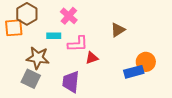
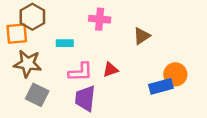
pink cross: (69, 16) -> (100, 19), moved, turned -36
pink L-shape: (78, 44) -> (80, 72), moved
brown star: (38, 58) -> (28, 64), moved

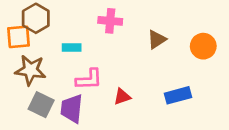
red triangle: (110, 70) -> (122, 97), moved
orange circle: (175, 74) -> (203, 46), moved
purple trapezoid: (85, 98) -> (72, 109), moved

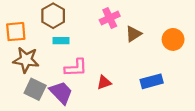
brown hexagon: (36, 18) -> (53, 16), moved
pink cross: (110, 21) -> (110, 18), moved, turned -30
purple trapezoid: (72, 109) -> (61, 93), turned 130

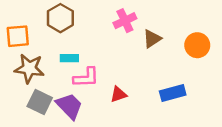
cyan rectangle: (61, 41) -> (69, 58), moved

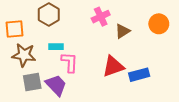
orange circle: (197, 45) -> (159, 24), moved
pink L-shape: (86, 77) -> (70, 62), turned -85
red triangle: (118, 94) -> (113, 66), moved, size x1.6
gray square: (40, 102) -> (32, 82), turned -36

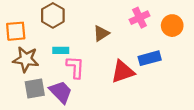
pink cross: (101, 17) -> (140, 18), moved
brown triangle: (122, 31) -> (101, 33), moved
blue rectangle: (139, 75) -> (150, 58), moved

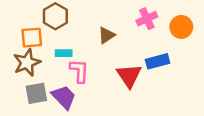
orange square: (16, 31) -> (32, 38), moved
brown star: (26, 59) -> (27, 63), turned -30
red triangle: (123, 72) -> (129, 76), turned -45

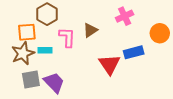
orange circle: (181, 27) -> (160, 33), moved
cyan rectangle: (64, 53) -> (45, 50), moved
pink L-shape: (79, 71) -> (67, 37), moved

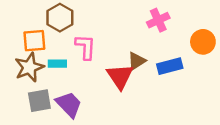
brown triangle: (90, 30) -> (137, 61), moved
red triangle: (109, 64) -> (120, 76), moved

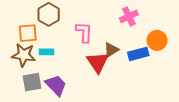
orange circle: (203, 42) -> (157, 40), moved
pink L-shape: (85, 47) -> (84, 32), moved
brown star: (29, 67) -> (24, 55), turned 30

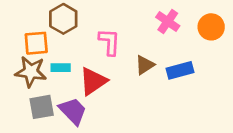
pink cross: (129, 16) -> (168, 22), turned -30
orange circle: (157, 40) -> (211, 27), moved
red triangle: (98, 62) -> (93, 81), moved, turned 30

